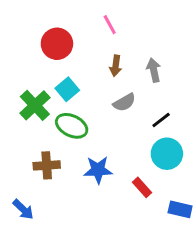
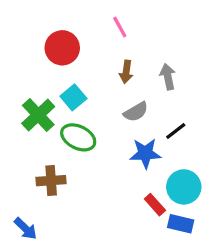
cyan circle: (167, 154) -> (184, 187), moved
blue star: (98, 170) -> (145, 153), moved
blue rectangle: (180, 209) -> (181, 224), moved

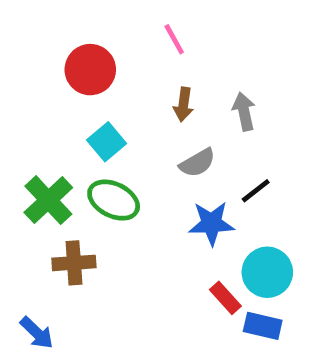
green cross: (38, 115) -> (48, 200), moved

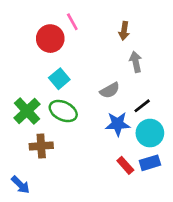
pink line: (174, 39) -> (72, 22), moved
brown arrow: (183, 105) -> (124, 31), moved
cyan circle: (267, 272) -> (150, 133), moved
blue rectangle: (263, 326) -> (150, 163), moved, turned -30

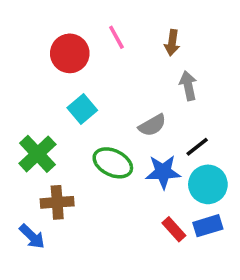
pink line: (72, 22) -> (116, 37), moved
green ellipse: (63, 111) -> (113, 163), moved
blue arrow: (20, 185) -> (32, 236), moved

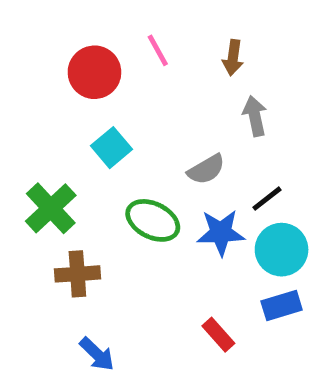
red rectangle: (174, 229) -> (218, 335), moved
blue arrow: (32, 236) -> (97, 354), moved

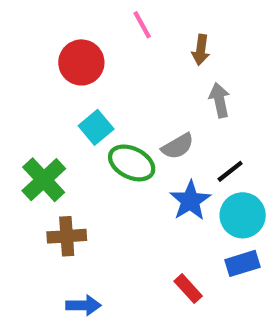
pink line: (158, 50) -> (142, 25), moved
green ellipse: (153, 220) -> (132, 163), moved
blue star: (221, 233) -> (190, 201), turned -30
blue arrow: (97, 354) -> (83, 305), turned -44

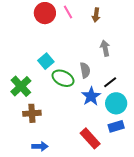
brown arrow: (201, 50) -> (96, 15), moved
red circle: (81, 62) -> (45, 13), moved
gray semicircle: (178, 146) -> (85, 70), turned -70
red rectangle: (188, 289) -> (90, 138), size x1.5

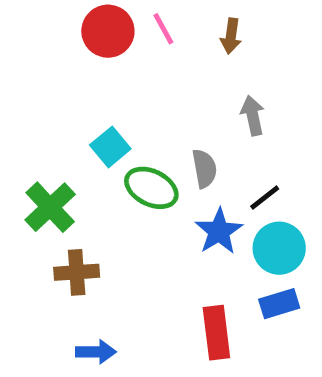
red rectangle: (90, 138) -> (216, 333), turned 35

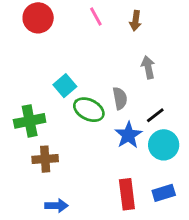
red circle: (108, 31) -> (38, 18), moved
green cross: (50, 207) -> (30, 121), turned 32
blue rectangle: (279, 304) -> (164, 193), moved

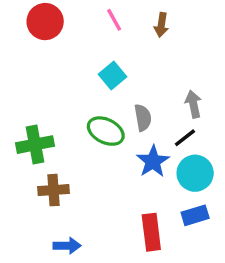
gray arrow: (148, 67) -> (193, 104), moved
cyan square: (65, 86) -> (112, 75), moved
blue rectangle: (164, 193) -> (195, 215), moved

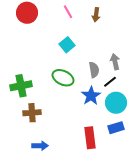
gray semicircle: (143, 118) -> (94, 70), moved

